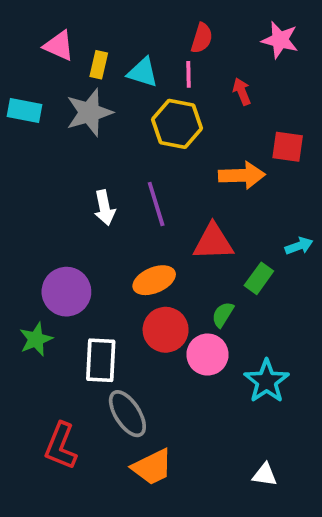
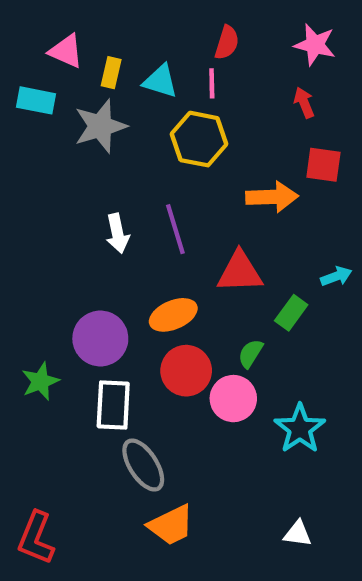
red arrow: (242, 91) -> (304, 103), moved
cyan rectangle: (24, 111) -> (36, 100), moved
purple circle: (66, 292) -> (100, 338), moved
red L-shape: (61, 446) -> (36, 538), moved

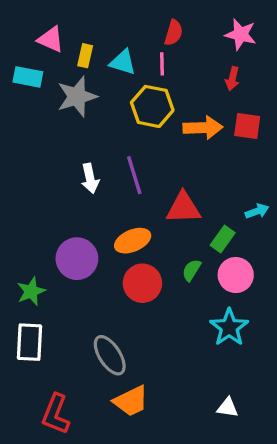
red arrow: (304, 103) -> (232, 79), turned -145
orange arrow: (272, 197) -> (203, 128), moved
pink circle: (233, 399) -> (236, 275), moved
white rectangle: (113, 405) -> (29, 342), moved
red L-shape: (36, 538) -> (56, 414), moved

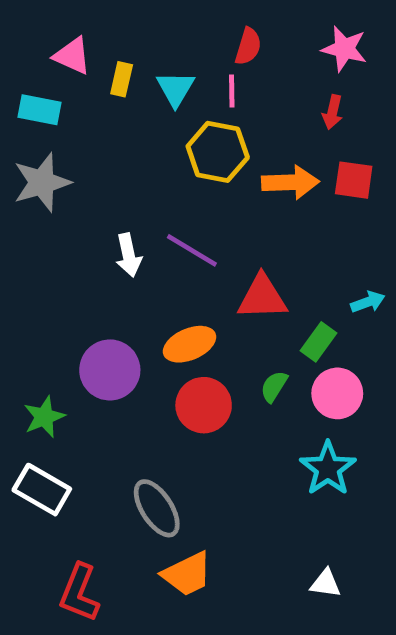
cyan triangle: (123, 62) -> (175, 89), turned 44
gray star: (77, 97) -> (42, 182), moved
purple line: (134, 175) -> (192, 250), turned -42
white rectangle: (29, 342) -> (42, 490), turned -63

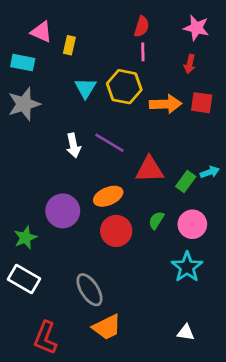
cyan triangle: (175, 89) -> (85, 88), moved
pink line: (232, 91) -> (143, 52), moved
green rectangle: (318, 342) -> (186, 182), moved

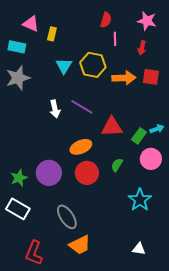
pink line: (143, 52) -> (115, 39), moved
purple circle: (63, 211) -> (49, 173), moved
pink circle: (192, 224) -> (151, 159), moved

